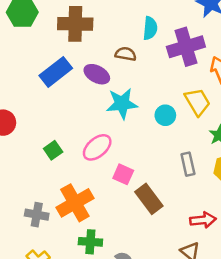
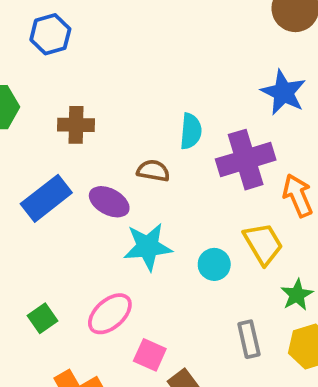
brown cross: (75, 24) -> (76, 125), size x0.7

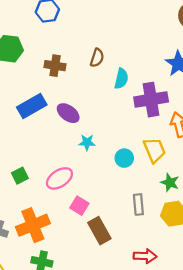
brown semicircle: (153, 171) -> (97, 58), moved, turned 90
cyan star: (148, 247) -> (87, 142), size x0.6
green star: (297, 295) -> (170, 182), turned -30

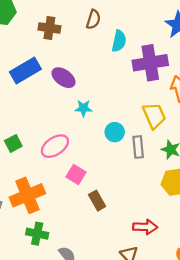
cyan circle: (124, 158) -> (115, 132), moved
gray rectangle: (138, 204) -> (138, 147), moved
brown rectangle: (99, 231) -> (97, 201), size x0.7

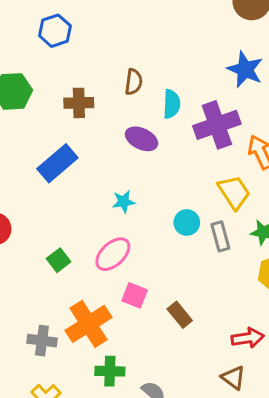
purple ellipse: (63, 78) -> (142, 139), moved
cyan star: (83, 108) -> (124, 202), moved
pink square: (76, 174) -> (135, 295), moved

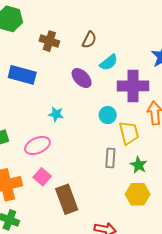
cyan semicircle: (172, 104) -> (109, 62), turned 30
blue rectangle: (57, 163) -> (22, 75), turned 36
cyan circle: (187, 222) -> (108, 115), moved
brown rectangle: (180, 315) -> (67, 199), size x1.6

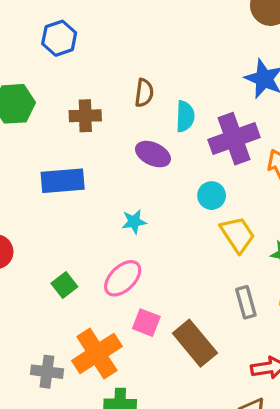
cyan semicircle: (109, 62) -> (185, 116), turned -30
yellow trapezoid: (129, 133) -> (238, 235), moved
gray rectangle: (110, 158) -> (246, 302), moved

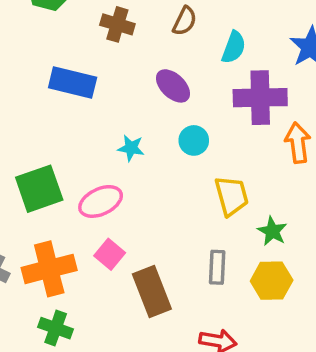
cyan semicircle: (185, 116) -> (234, 47), moved
cyan circle: (212, 196) -> (194, 140), moved
green square: (64, 285) -> (39, 189), size x1.8

